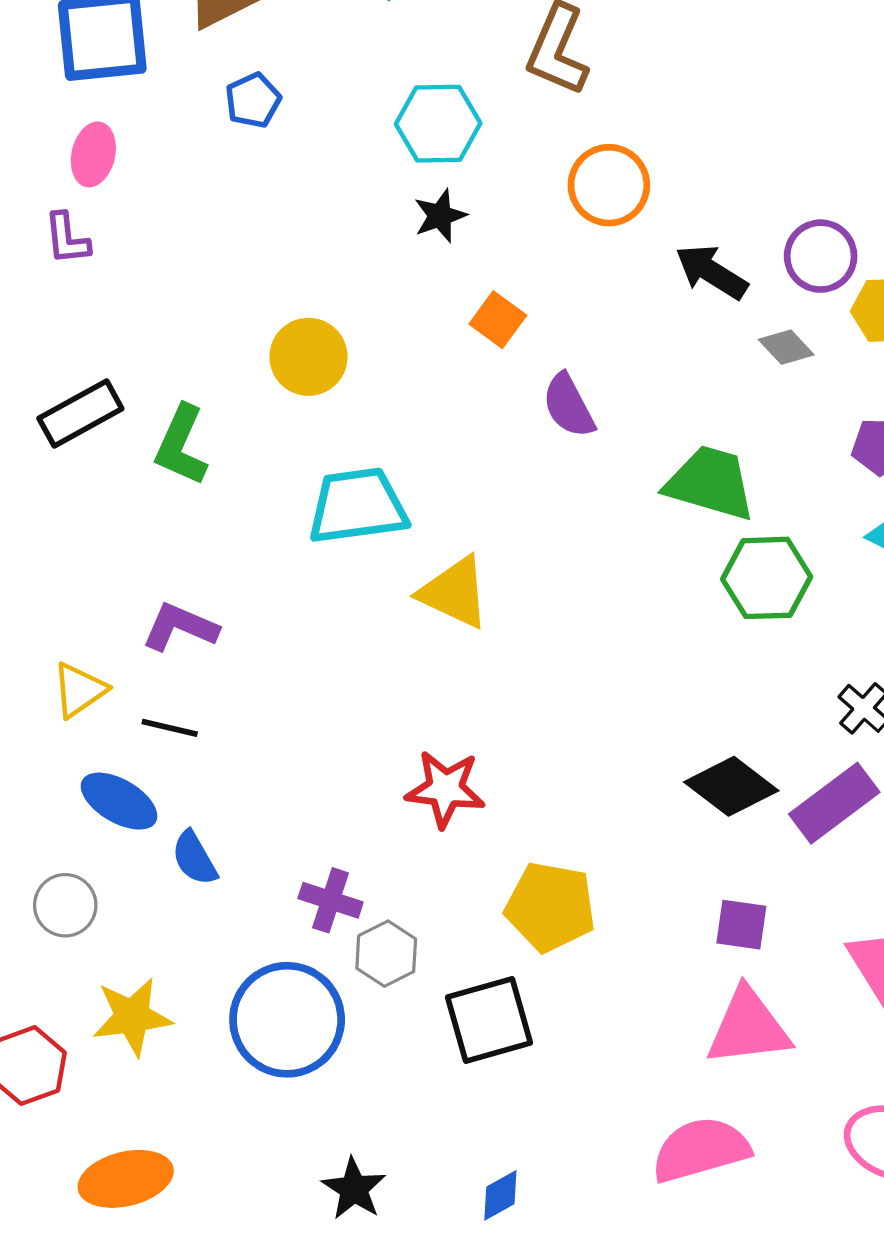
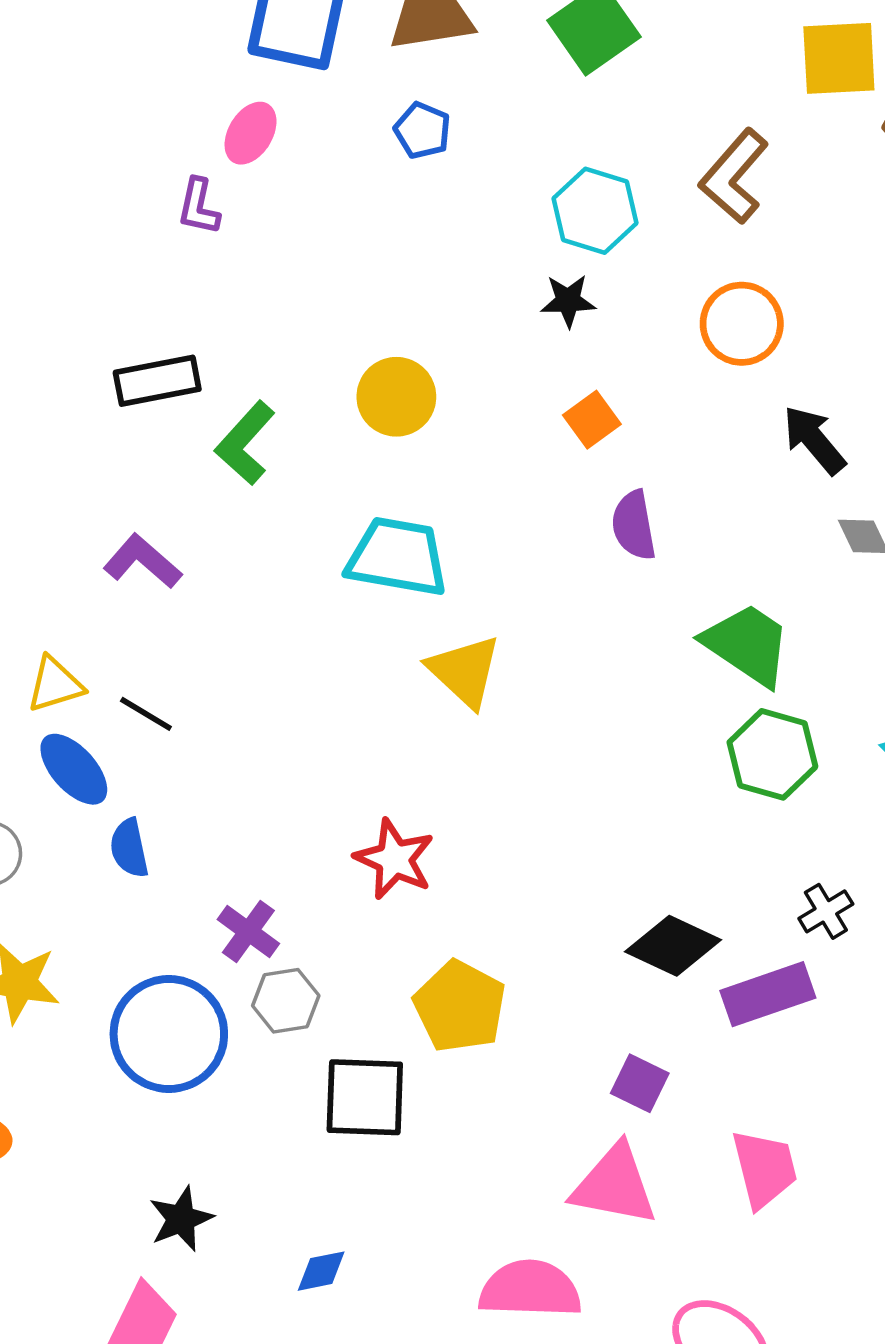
blue pentagon: (253, 100) -> (422, 130), turned 30
purple L-shape: (180, 627) -> (142, 561), moved
yellow triangle: (79, 690) -> (55, 685), moved
black diamond: (731, 786) -> (673, 946), turned -30

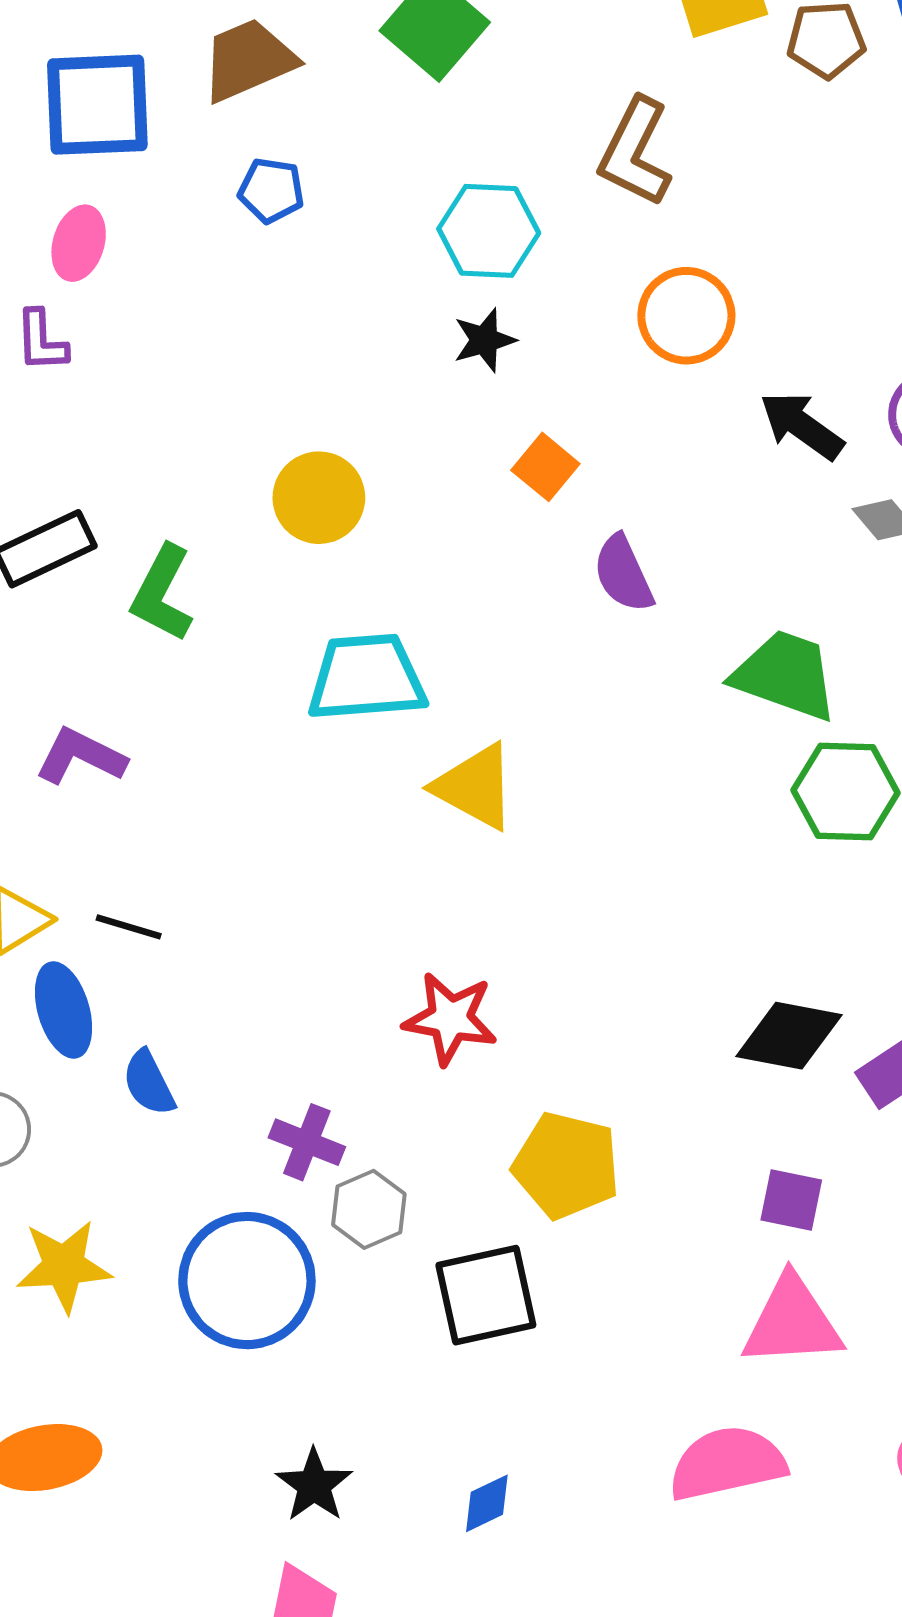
blue ellipse: (74, 769) -> (64, 1010), turned 40

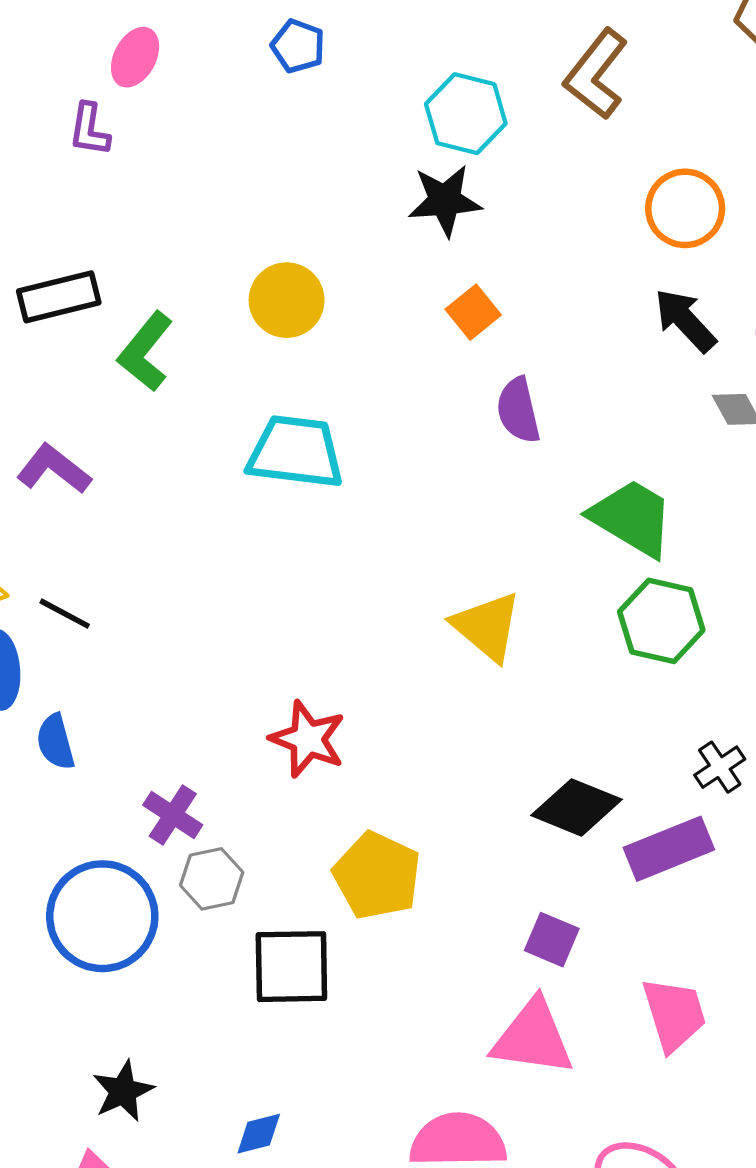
orange circle: (686, 316) -> (685, 208), moved
black star: (484, 340) -> (445, 201), size x1.4
yellow triangle: (475, 787) -> (487, 626), moved

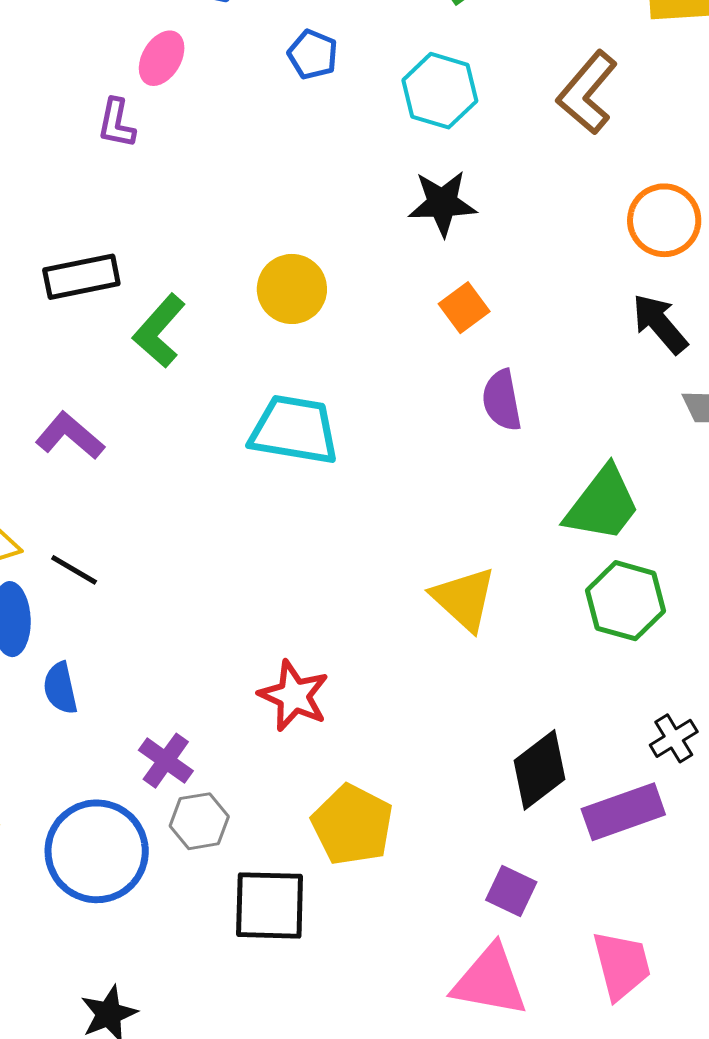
cyan hexagon: (466, 114) -> (440, 91), moved
green trapezoid: (632, 518) -> (603, 504), turned 94
black diamond: (576, 807) -> (540, 770), turned -62

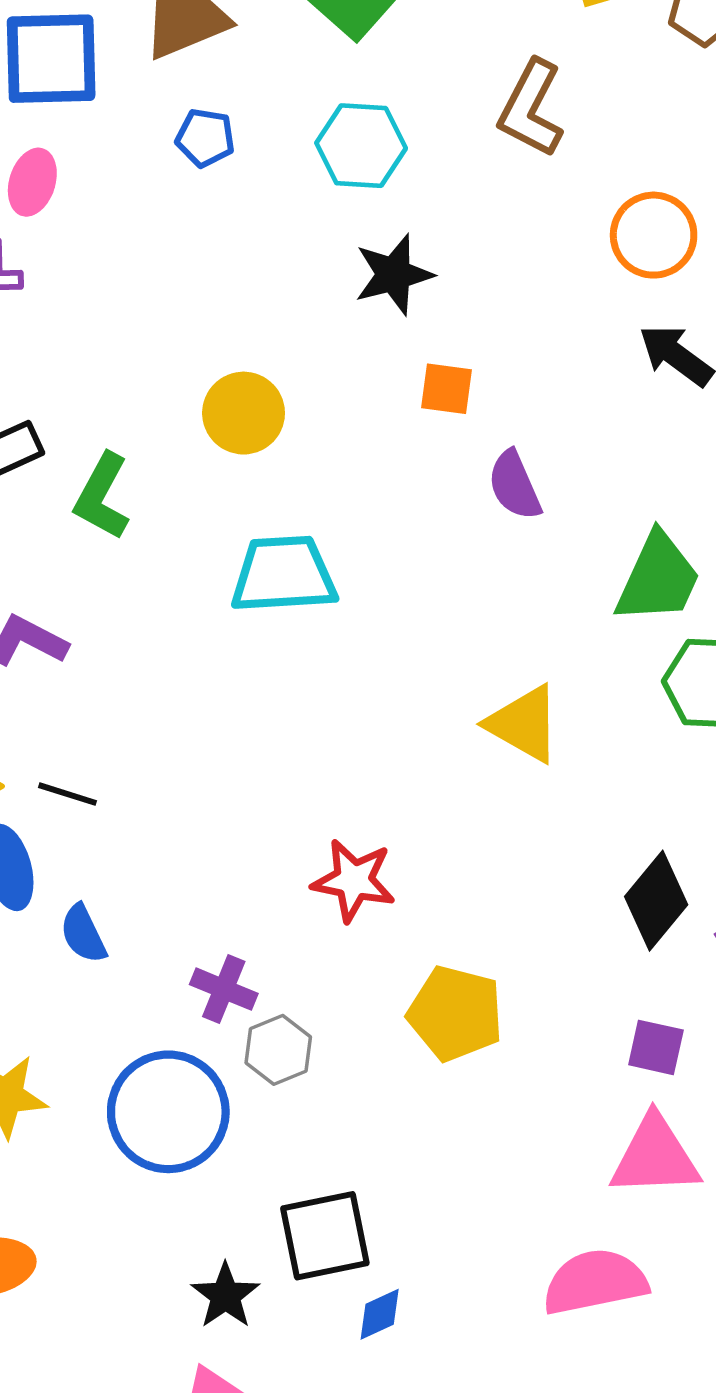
orange square: (464, 308) -> (447, 389), turned -33
black square: (270, 905) -> (325, 1236), moved

